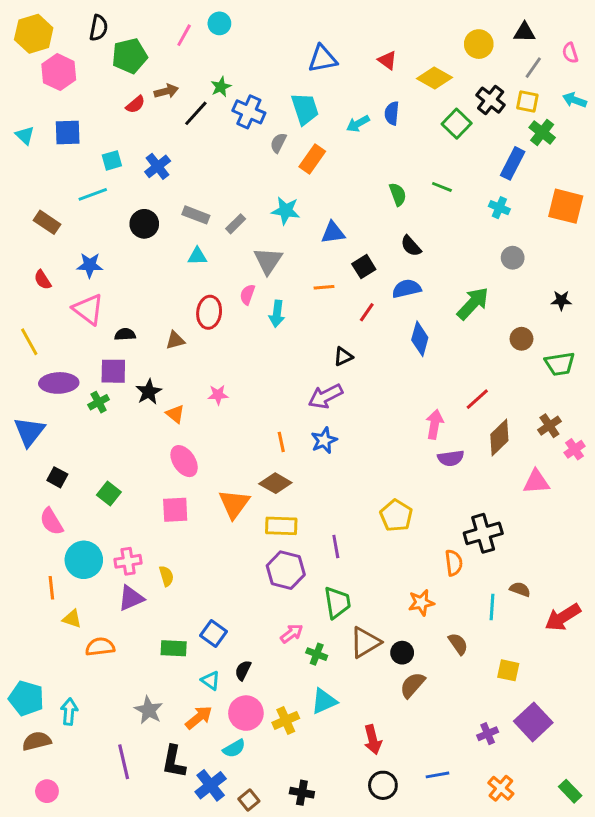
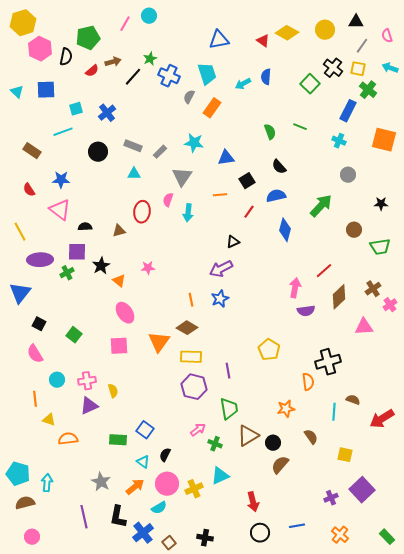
black semicircle: (99, 28) -> (66, 57), moved
yellow diamond: (435, 78) -> (287, 33), moved
cyan circle: (84, 560) -> (57, 380), size x0.6

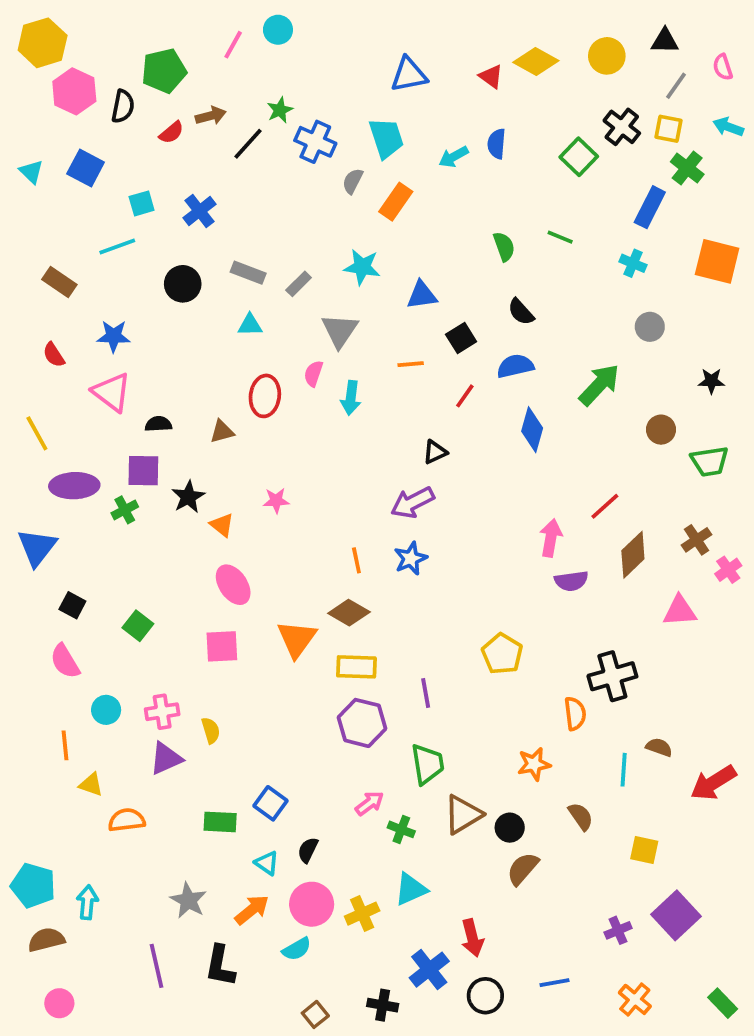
blue square: (46, 90) -> (86, 168), turned 30
blue cross: (143, 533) -> (429, 970), moved

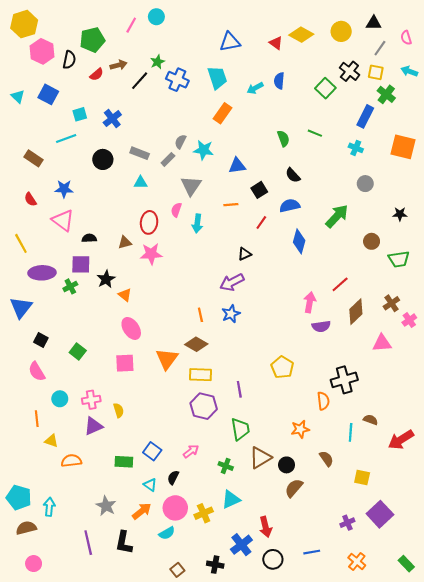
gray semicircle: (353, 181) -> (181, 142), moved
pink star: (276, 501) -> (151, 254), moved, size x1.5
pink arrow: (370, 803) -> (191, 451), moved

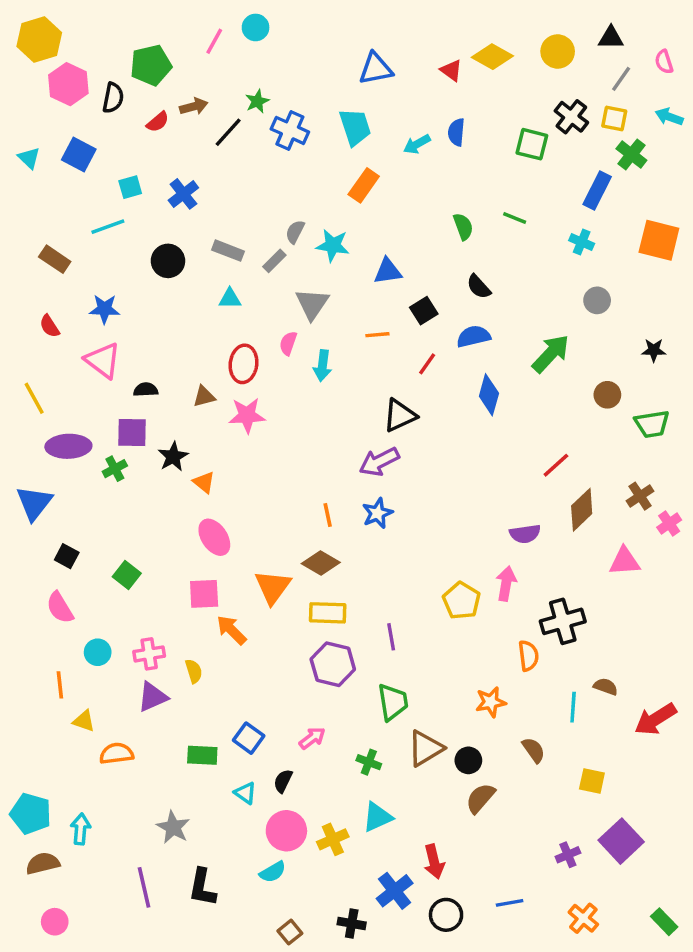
green square: (325, 88) -> (532, 144), turned -30
black triangle: (245, 254) -> (400, 415), size x1.5
pink arrow: (310, 302) -> (506, 584), moved
orange arrow: (142, 511) -> (232, 630), moved, turned -96

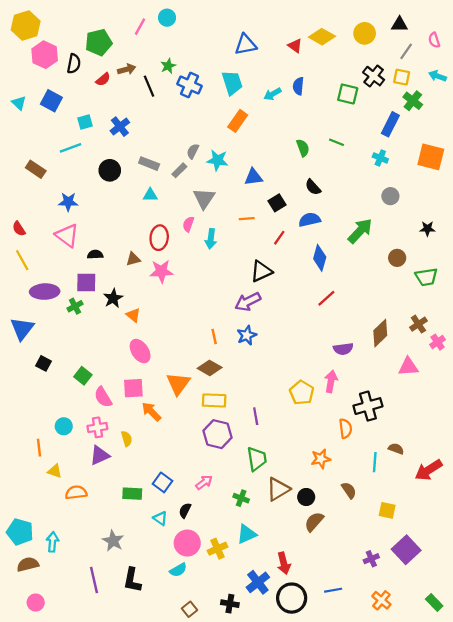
black line: (228, 132) -> (149, 86), turned -65
red semicircle: (50, 326) -> (19, 229), moved
red line: (556, 465) -> (326, 298), moved
pink semicircle: (60, 608) -> (103, 397), moved
black circle: (446, 915) -> (292, 598), size x1.4

